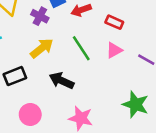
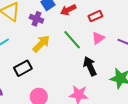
red rectangle: (114, 22) -> (95, 16), turned -40
black arrow: (62, 81) -> (90, 66), moved, turned 48

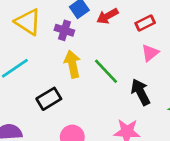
green line: (72, 40) -> (106, 71), moved
yellow arrow: (41, 44) -> (72, 64), turned -54

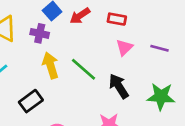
red rectangle: (145, 23) -> (117, 19), turned 42

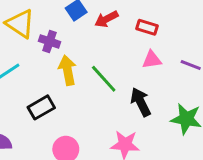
purple cross: (40, 33) -> (50, 41), moved
pink triangle: (124, 47) -> (152, 60), turned 30

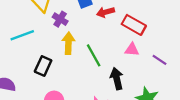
red rectangle: (147, 27) -> (134, 25), size x1.5
black rectangle: (41, 107) -> (43, 66), turned -48

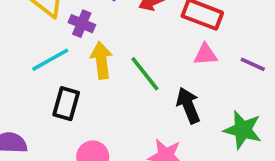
cyan line: (22, 35) -> (50, 60), moved

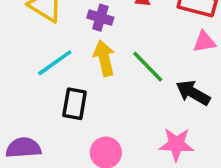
purple cross: (82, 24) -> (100, 18), moved
black arrow: (188, 105) -> (193, 93), turned -32

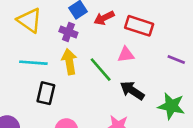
pink triangle: (204, 42) -> (126, 55), moved
cyan line: (55, 63) -> (33, 63), turned 36

